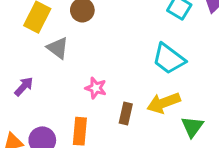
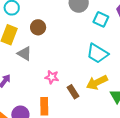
brown rectangle: (126, 114) -> (73, 92), turned -40

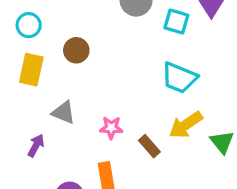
gray triangle: (24, 54) -> (64, 112), moved

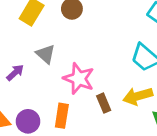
pink star: (111, 128) -> (79, 79), size x1.6

